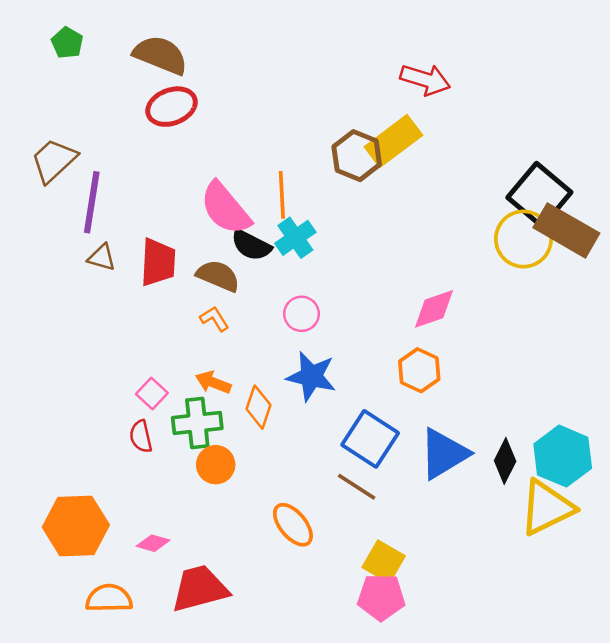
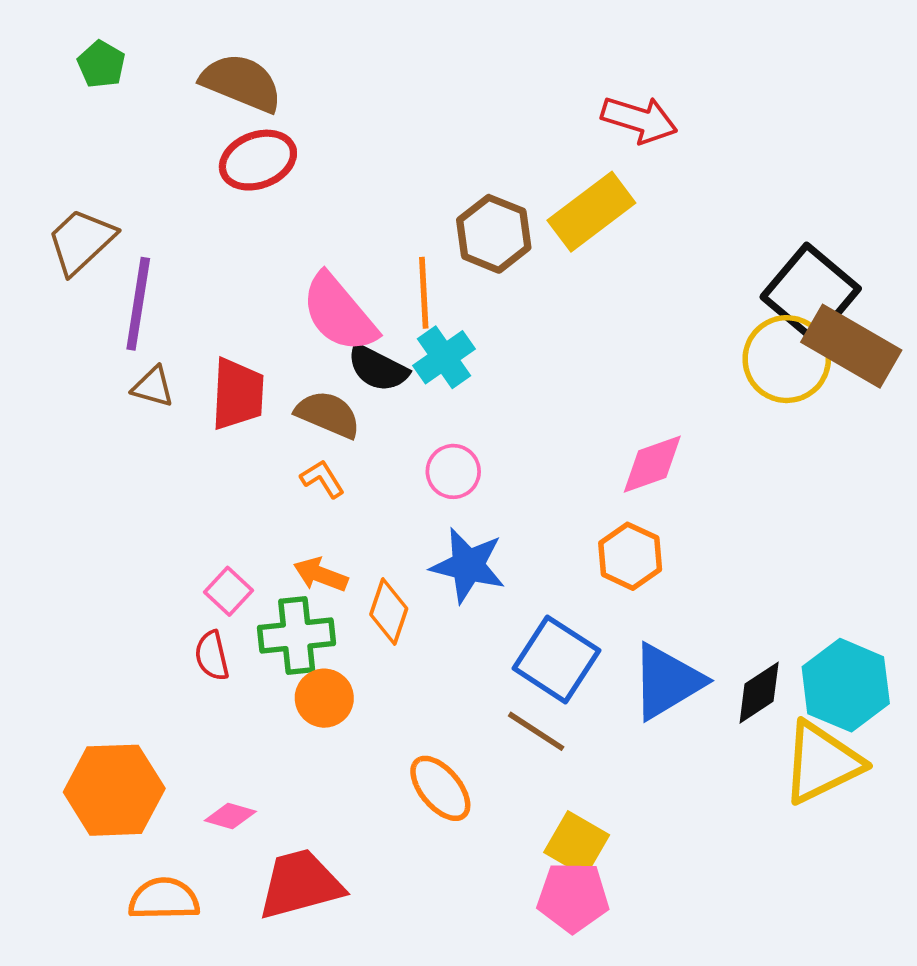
brown hexagon: (357, 156) -> (494, 234), moved
black diamond: (505, 461) -> (759, 693), turned 30

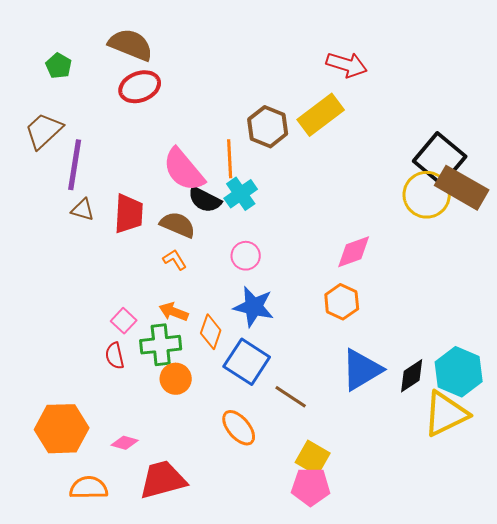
green pentagon: (101, 64) -> (59, 66), moved
blue square: (556, 659) -> (247, 362), moved

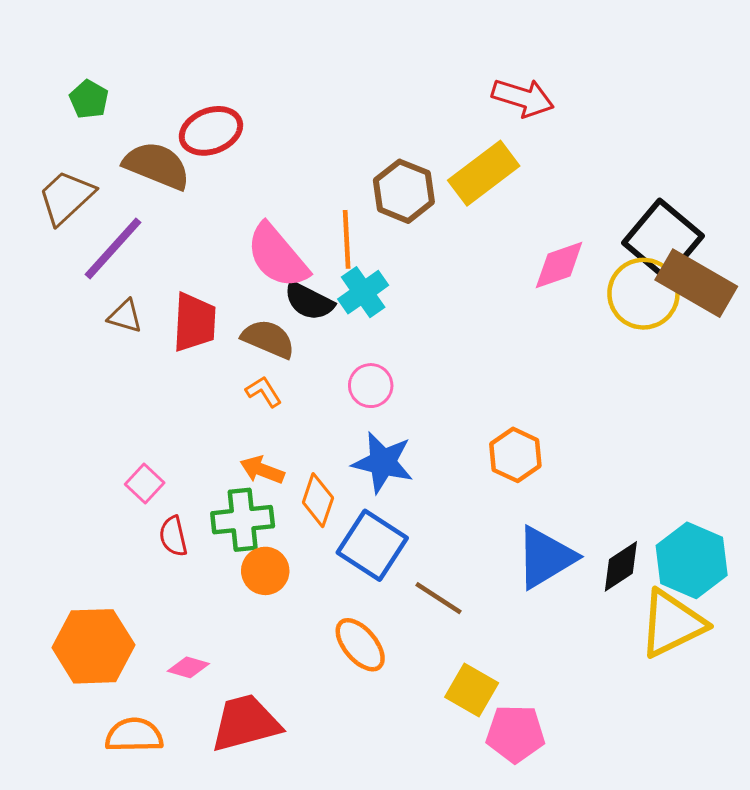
brown semicircle: (131, 45) -> (157, 166), moved
purple line: (75, 165) -> (113, 248), turned 33
pink diamond: (354, 252) -> (559, 265), moved
pink square: (124, 321) -> (145, 484), moved
pink pentagon: (311, 487) -> (515, 734), moved

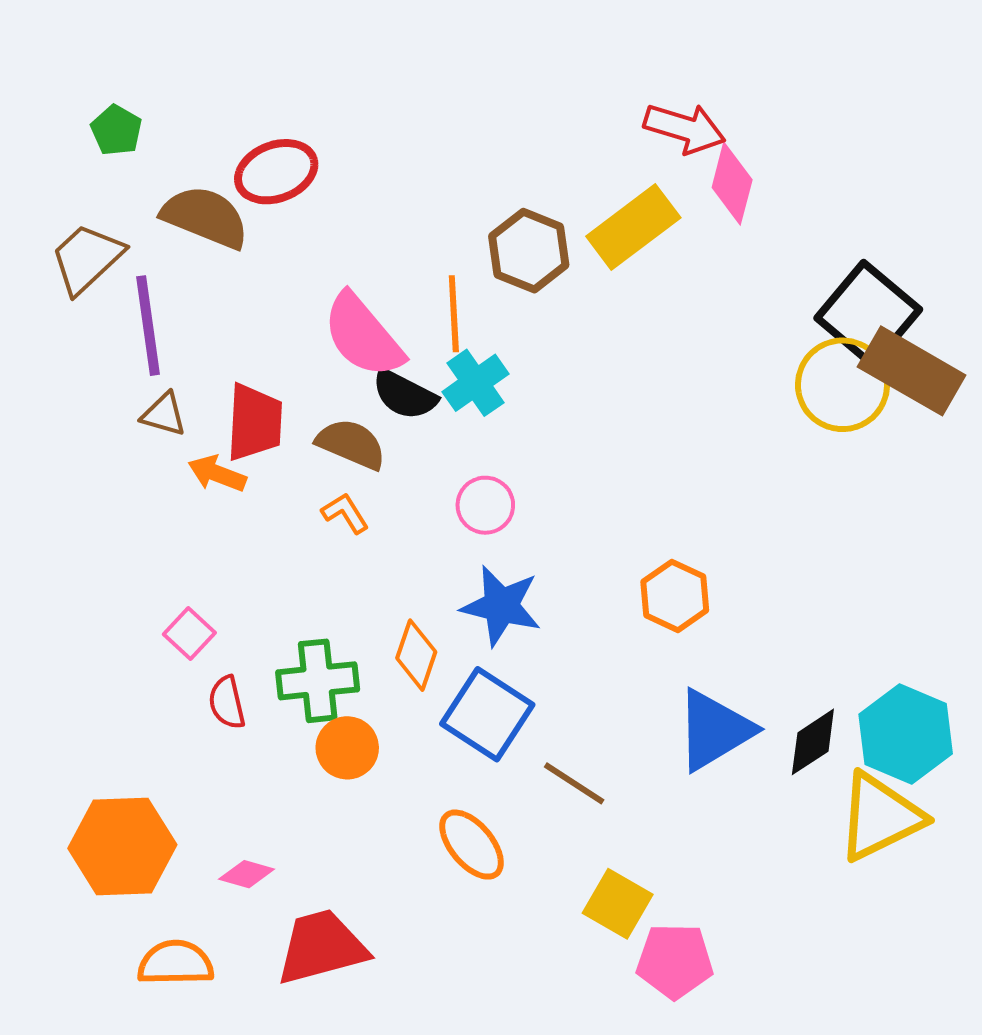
purple line: (113, 248) -> (148, 326), turned -50
pink diamond: (559, 265) -> (732, 184), moved, turned -56
orange arrow: (262, 470) -> (217, 474), moved

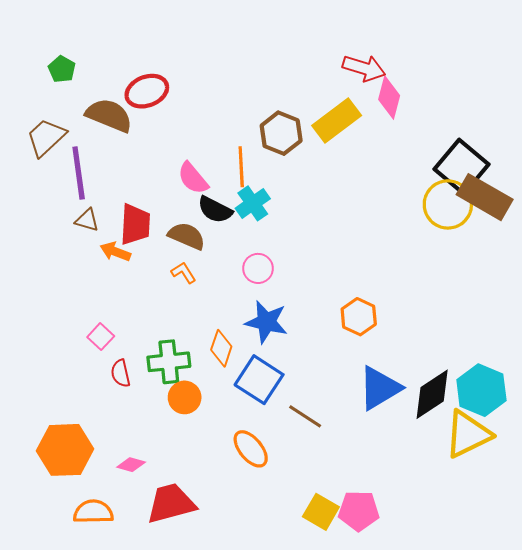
pink semicircle: (363, 335) -> (193, 178), size x0.7
black diamond: (813, 742) -> (432, 394), size x1.4
yellow square: (618, 904) -> (321, 512), moved

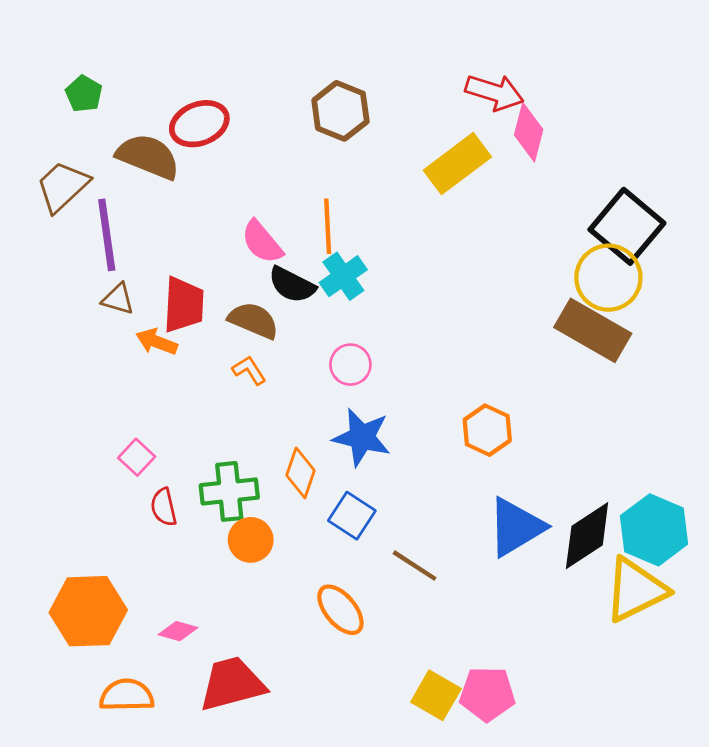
brown hexagon: (281, 133) -> (340, 111), moved
brown rectangle: (485, 197) -> (593, 330), moved
blue square: (259, 380) -> (352, 516), size x0.7

